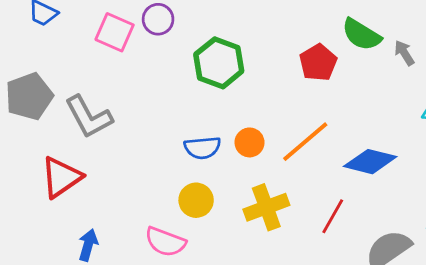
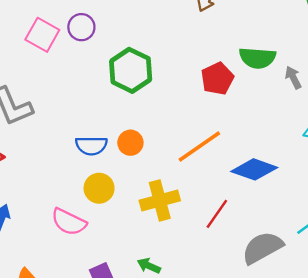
green semicircle: (361, 35) -> (257, 58), turned -33
orange circle: (250, 142) -> (130, 143), moved
blue semicircle: (202, 148) -> (91, 146), moved

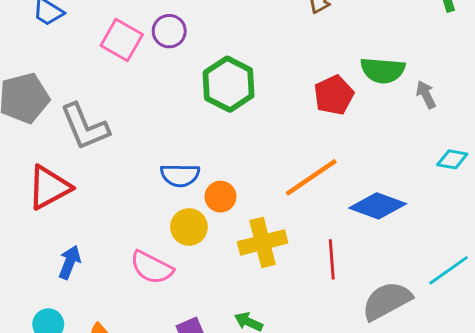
orange circle: (130, 143) -> (220, 197), moved
red line: (217, 214) -> (332, 259), turned -40

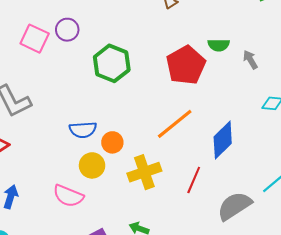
green semicircle: (383, 70) -> (219, 45), size x0.7
red pentagon: (334, 95) -> (186, 65), size x1.4
blue diamond: (378, 206) -> (223, 140), turned -60
red line: (332, 259) -> (194, 180), turned 32

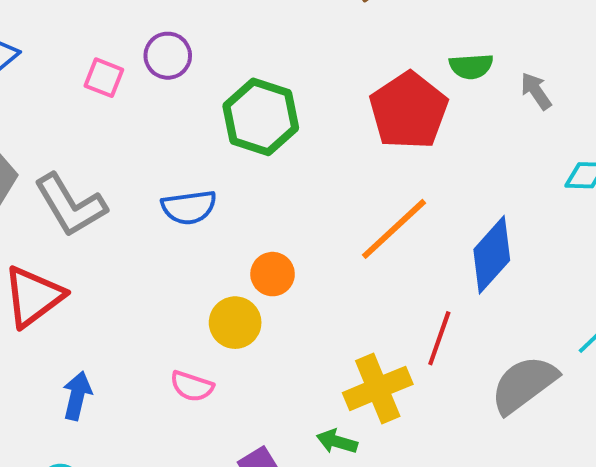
pink square: (35, 39) -> (104, 78), size x0.7
blue semicircle: (83, 130) -> (189, 207), moved
yellow cross: (144, 172) -> (378, 388), moved
pink semicircle: (68, 196) -> (192, 386), size x0.7

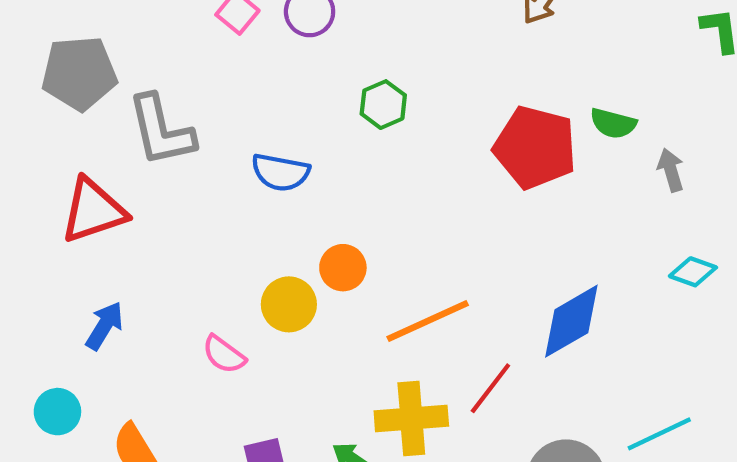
red pentagon: (409, 111) -> (535, 147), turned 30
green hexagon: (261, 117) -> (383, 105), size x0.6
orange line: (394, 229) -> (428, 321), moved

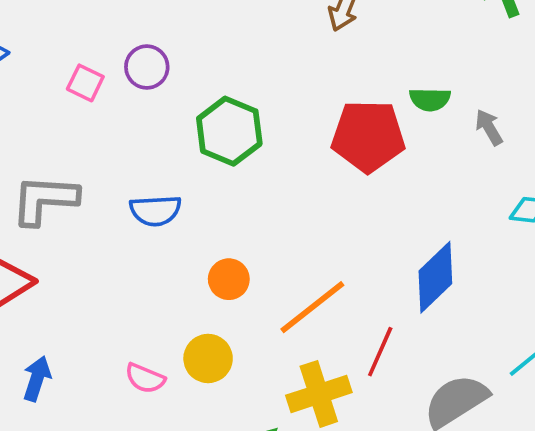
green hexagon: (383, 105) -> (229, 131), size x1.6
gray L-shape: (161, 131) -> (45, 200), turned 120
yellow circle: (289, 304) -> (208, 358), moved

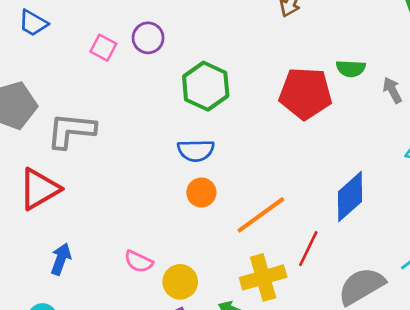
blue semicircle: (155, 211) -> (196, 151), moved
yellow circle: (208, 358) -> (180, 282), moved

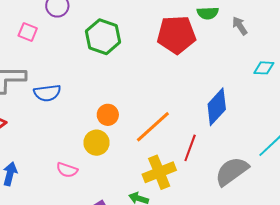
pink square: (103, 48) -> (28, 32), moved
blue semicircle: (196, 151) -> (47, 93), moved
yellow circle: (180, 282) -> (97, 143), moved

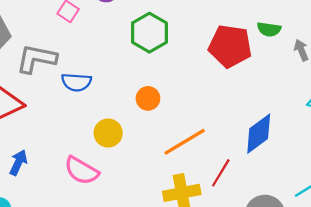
orange circle: (108, 115) -> (148, 98), moved
yellow circle: (97, 143) -> (108, 133), moved
pink semicircle: (67, 170) -> (81, 171), size x1.5

